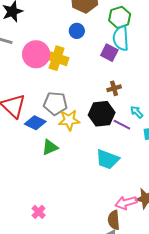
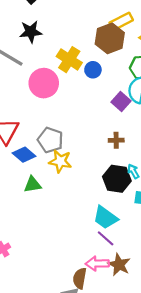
yellow cross: (57, 58) -> (69, 60), moved
black hexagon: (102, 114) -> (117, 179), moved
purple line: (122, 125) -> (106, 238), moved
cyan trapezoid: (107, 159) -> (105, 218), moved

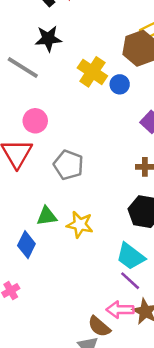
pink circle: (44, 83) -> (35, 121), moved, size x0.7
blue diamond: (24, 155) -> (26, 245), moved, turned 75
yellow star: (60, 161) -> (80, 225), moved
brown semicircle: (80, 278) -> (99, 326), turned -60

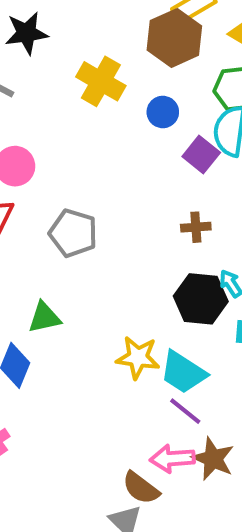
blue circle: (120, 84) -> (163, 112), moved
yellow star: (80, 225) -> (138, 358), moved

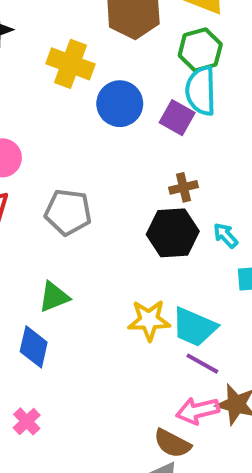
blue circle: (163, 112) -> (120, 104), moved, size x1.5
black hexagon: (201, 299) -> (173, 233), moved

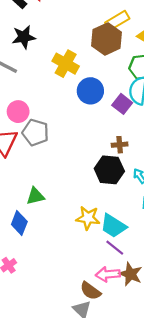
gray pentagon: (68, 212) -> (35, 132), moved

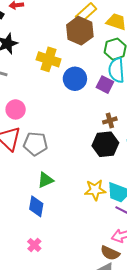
gray pentagon: (35, 132) -> (35, 144), moved

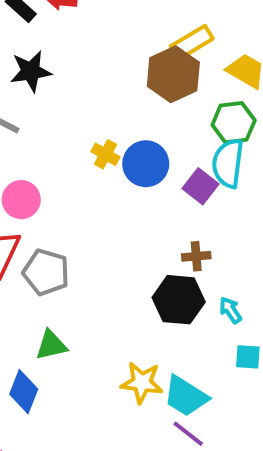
yellow cross: (49, 59) -> (105, 154), moved, size x0.6

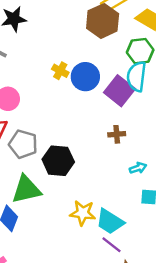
purple square: (200, 186) -> (119, 91), size x1.4
black hexagon: (179, 300) -> (58, 161), moved
cyan arrow: (231, 310) -> (138, 168), turned 105
green triangle: (51, 345) -> (26, 189), size x1.5

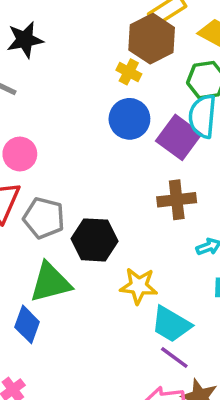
yellow cross: (60, 71) -> (129, 72), moved
brown cross: (117, 134) -> (177, 200), size x1.5
yellow star: (83, 213) -> (139, 286), moved

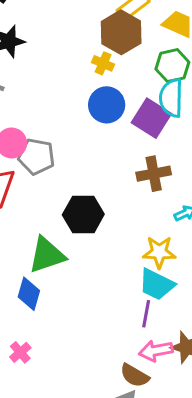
gray pentagon: (44, 218) -> (36, 157), moved
yellow star: (139, 286) -> (159, 252), moved
purple line: (174, 357) -> (146, 314), moved, turned 68

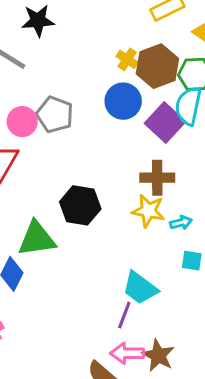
brown hexagon: (121, 32) -> (157, 66), moved
gray pentagon: (36, 157) -> (55, 115), moved
yellow star: (159, 252) -> (148, 211), moved

